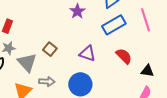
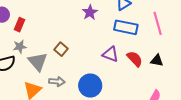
blue rectangle: (114, 25) -> (126, 27), turned 40
purple triangle: (87, 54) -> (110, 54), moved
black triangle: (147, 71) -> (157, 61), moved

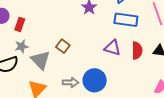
red semicircle: (135, 59) -> (137, 51), turned 48
gray arrow: (57, 81) -> (71, 82), moved

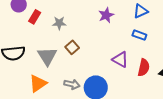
blue rectangle: (126, 20) -> (139, 35), size x0.6
gray star: (22, 46) -> (59, 23), moved

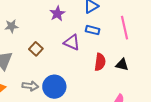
brown square: (72, 47) -> (36, 49), moved
purple triangle: (120, 60) -> (72, 42), moved

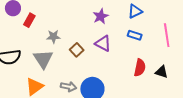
gray star: (11, 26) -> (53, 37), moved
purple triangle: (72, 42) -> (103, 43), moved

